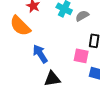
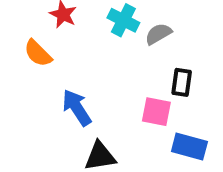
orange semicircle: (20, 26) -> (38, 53), size x0.7

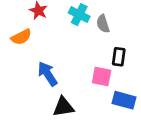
gray semicircle: (158, 34) -> (103, 24), turned -78
orange semicircle: (38, 53) -> (21, 37), turned -72

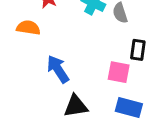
orange semicircle: (21, 37) -> (28, 28), turned -144
blue rectangle: (124, 100) -> (129, 108), moved

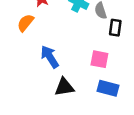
orange semicircle: (28, 28) -> (25, 23), turned -60
black rectangle: (138, 50) -> (115, 28), moved

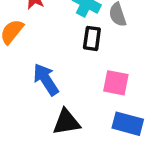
black rectangle: (115, 28) -> (92, 38), moved

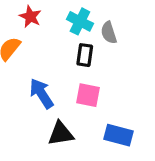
pink square: (116, 83) -> (88, 95), moved

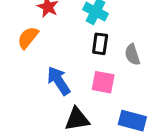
gray semicircle: (109, 33) -> (132, 55), moved

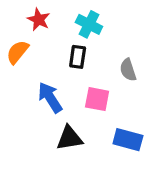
black rectangle: (100, 44) -> (78, 57), moved

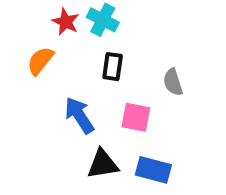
cyan cross: (89, 24) -> (103, 20), moved
blue rectangle: (128, 140) -> (153, 170), moved

